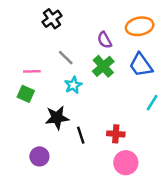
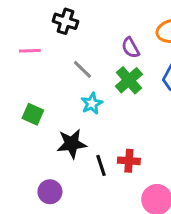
black cross: (52, 19) -> (65, 21), turned -36
pink line: (32, 71) -> (30, 51), moved
red cross: (116, 134) -> (129, 161), moved

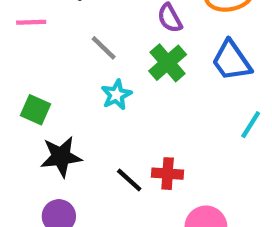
black star: (72, 144) -> (61, 157), moved
black line: (101, 165) -> (129, 180), turned -30

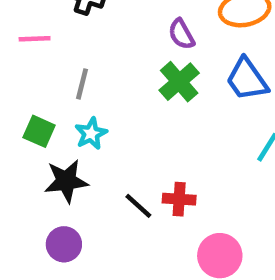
gray line: (104, 48) -> (82, 84), moved, turned 60
cyan star: (116, 95) -> (91, 134), moved

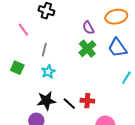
pink line: (35, 39) -> (23, 30), turned 56
green square: (39, 131) -> (17, 68), moved
black star: (66, 181) -> (46, 101), moved

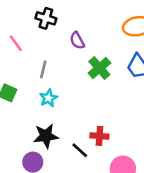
purple semicircle: (88, 28) -> (77, 41), moved
black line: (69, 104) -> (80, 150), moved

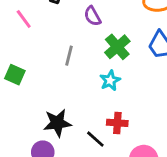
gray line: (43, 69) -> (69, 56), moved
cyan star: (48, 98) -> (110, 81), moved

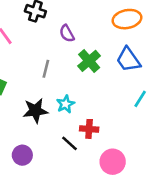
cyan star: (110, 81) -> (66, 104), moved
black star: (57, 123) -> (35, 111), moved

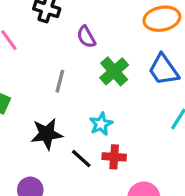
cyan star: (66, 104) -> (101, 124), moved
black line: (69, 143) -> (81, 159), moved

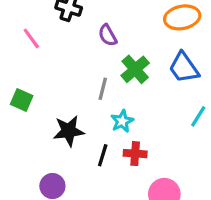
gray line: (60, 81) -> (103, 89), moved
black line: (81, 159) -> (103, 155), turned 65

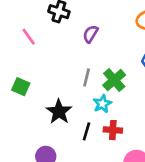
purple semicircle: (108, 35) -> (90, 34), turned 60
green cross: (135, 69) -> (114, 80), moved
black star: (69, 131) -> (59, 112), turned -30

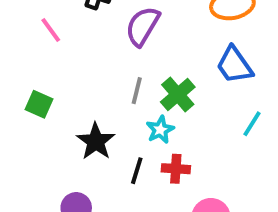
purple semicircle: (90, 34) -> (143, 26), size x1.5

